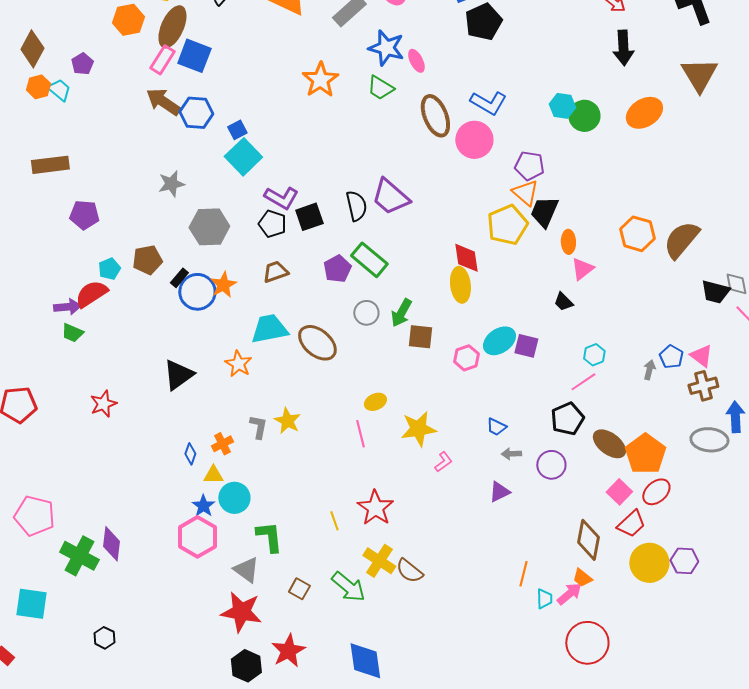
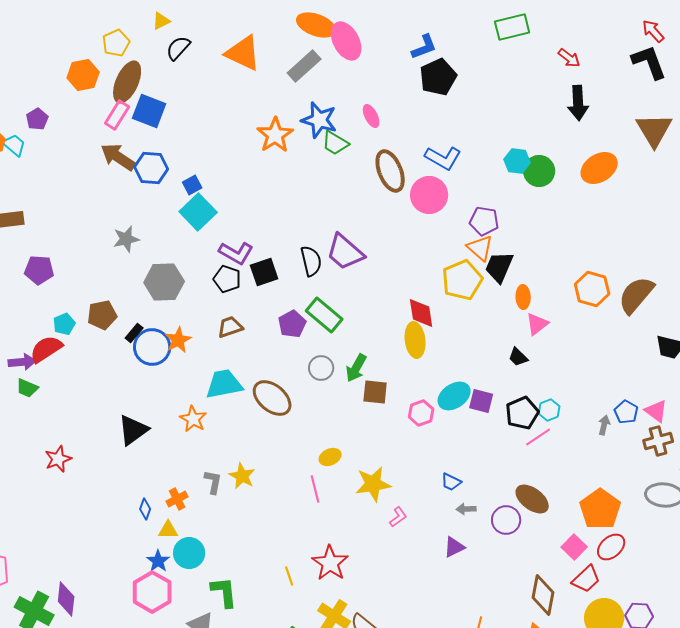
blue star: (386, 48) -> (319, 120), moved
black pentagon: (567, 419) -> (522, 413), moved
brown ellipse: (609, 444) -> (532, 499), moved

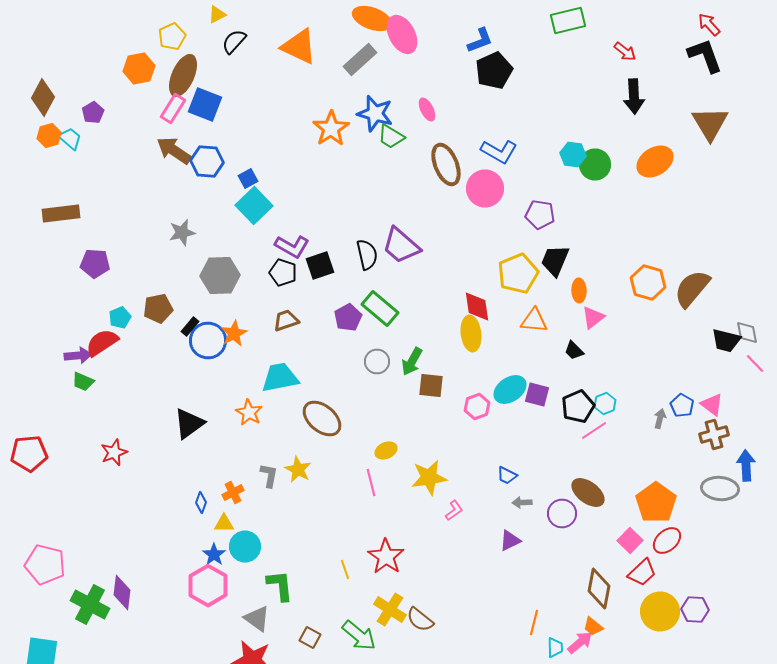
orange triangle: (480, 248) -> (534, 320), moved, turned -36
brown ellipse: (272, 398) -> (322, 418), moved

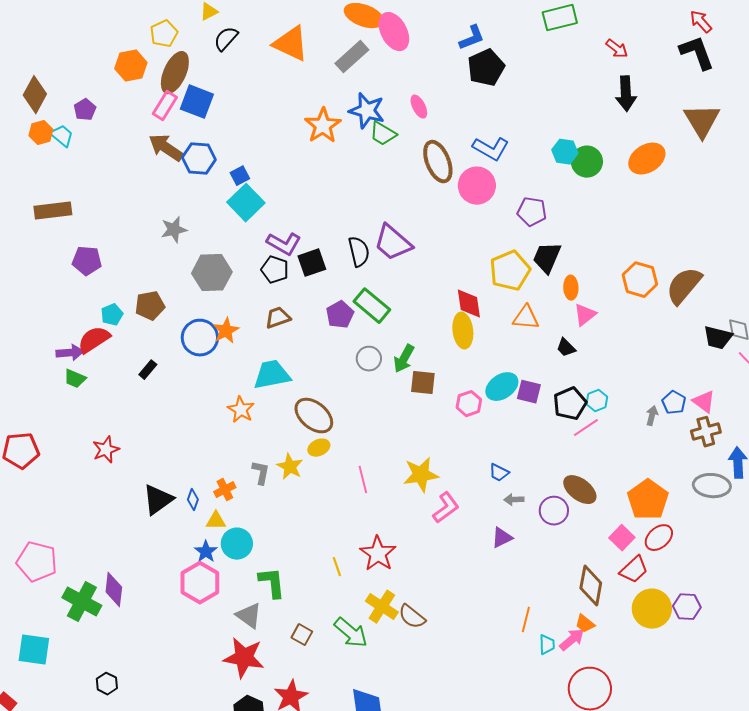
black rectangle: (190, 326) -> (148, 370), moved
black triangle: (189, 424) -> (158, 500), moved
yellow ellipse: (386, 450) -> (319, 448), moved
pink L-shape: (454, 510) -> (446, 508), size x1.5

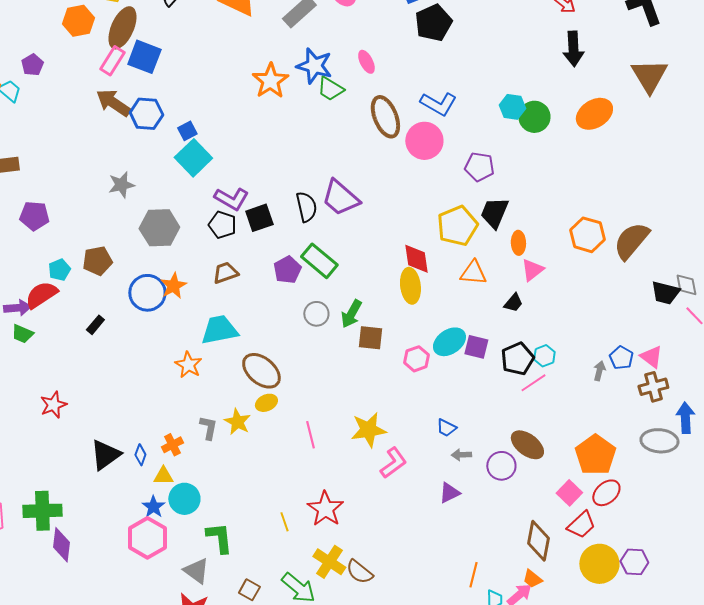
black trapezoid: (566, 348) -> (513, 303), turned -95
green cross: (82, 602) -> (42, 511), moved, turned -30

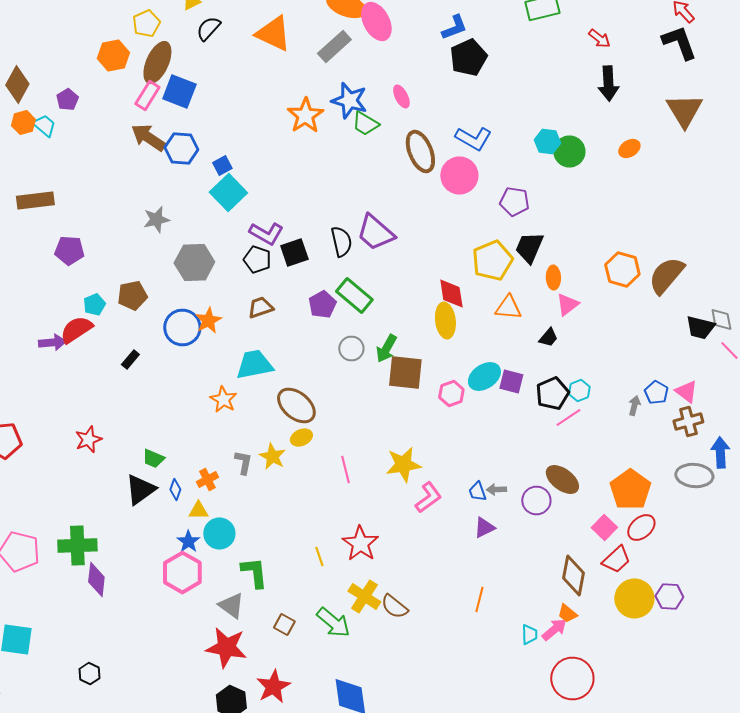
orange ellipse: (594, 114) -> (629, 148), size x0.6
green trapezoid: (22, 334) -> (153, 458), moved
brown square: (370, 338) -> (405, 372), size x1.4
blue trapezoid: (446, 428) -> (477, 492), moved, turned 45
orange line: (473, 575) -> (479, 600), moved

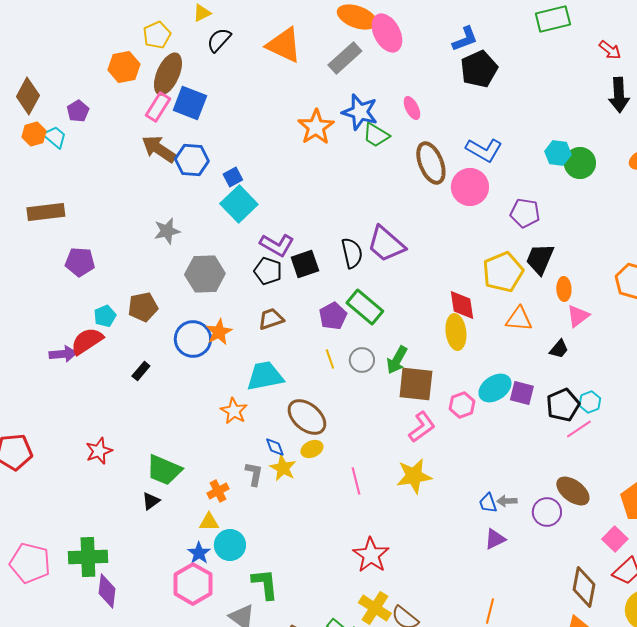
green trapezoid: (153, 458) -> (164, 470), size x1.6
black triangle: (140, 490) -> (151, 501), size x0.6
blue diamond: (175, 490) -> (275, 447), moved, turned -40
pink L-shape: (428, 498) -> (422, 427), moved
yellow line: (319, 556) -> (330, 359), moved

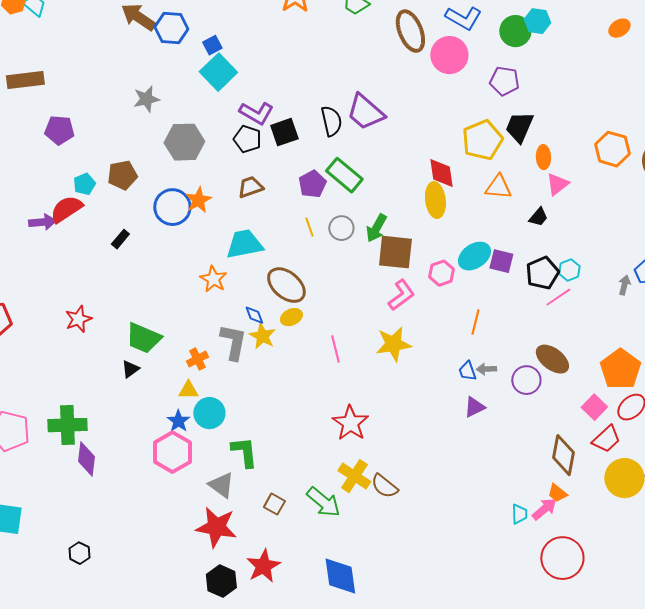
green circle: (580, 163) -> (515, 31), moved
gray L-shape: (254, 474) -> (233, 342), size x1.5
orange line: (490, 611) -> (475, 322), moved

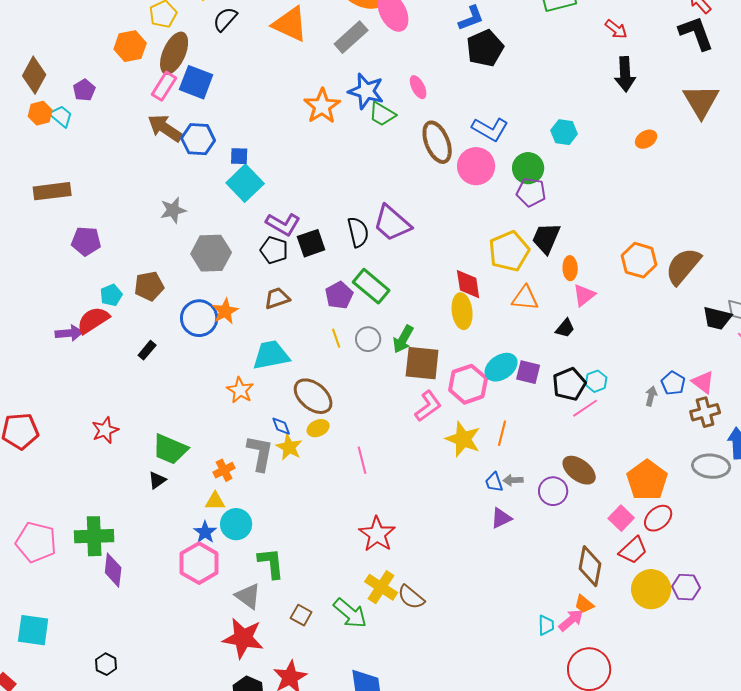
green circle: (515, 31) -> (528, 168), moved
blue square: (212, 45) -> (239, 156), turned 30
pink hexagon: (441, 273) -> (468, 384), size x1.5
yellow star: (393, 344) -> (463, 439), moved, turned 30

